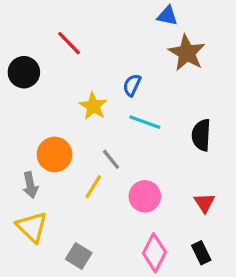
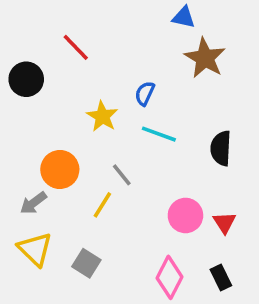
gray arrow: (30, 185) -> (33, 203), turned 65
pink circle: (145, 196) -> (185, 215), moved
gray square: (79, 256) -> (86, 263), moved

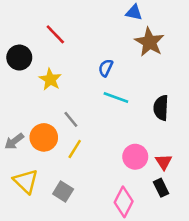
yellow star: (102, 116) -> (50, 79), moved
orange circle: (60, 169) -> (44, 137), moved
gray line: (122, 175) -> (71, 119), moved
gray arrow: (33, 203) -> (14, 141), moved
black rectangle: (221, 277) -> (161, 188), moved

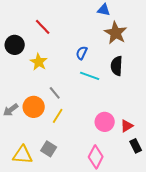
black semicircle: (161, 108) -> (117, 66), moved
red triangle: (164, 162) -> (127, 126), turned 32
yellow triangle: (26, 181) -> (23, 155), moved, turned -40
black rectangle: (161, 188) -> (136, 146), moved

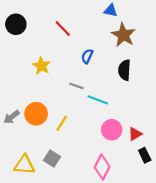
red line: (43, 27) -> (63, 29), moved
black circle: (15, 45) -> (16, 24), moved
cyan line: (90, 76) -> (98, 100), moved
gray line: (55, 93) -> (77, 86), moved, turned -32

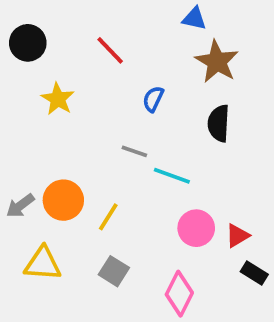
yellow star: (41, 66) -> (58, 99), moved
black rectangle: (145, 155) -> (254, 273), turned -32
gray square: (52, 158) -> (114, 271), moved
yellow triangle: (24, 165) -> (43, 264), moved

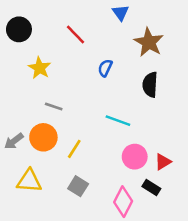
blue triangle: (194, 19) -> (121, 13), moved, turned 42
gray line: (134, 151) -> (54, 106), moved
black rectangle: (254, 273) -> (151, 187), moved

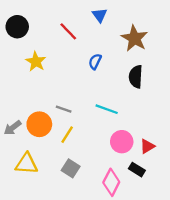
blue triangle: (121, 13) -> (100, 15), moved
gray line: (54, 106) -> (64, 109), moved

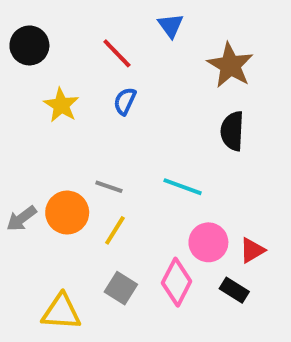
blue semicircle: (95, 62) -> (125, 101), moved
yellow triangle: (27, 164) -> (61, 312), moved
pink diamond: (111, 182) -> (177, 282), moved

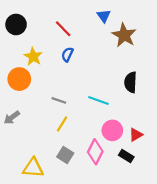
blue triangle: (171, 26) -> (104, 16), moved
black semicircle: (232, 131) -> (131, 82), moved
orange circle: (67, 213) -> (19, 79), moved

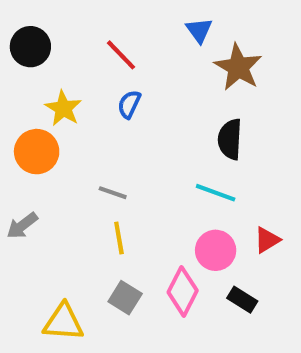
black semicircle: (131, 82) -> (230, 139), moved
cyan line: (98, 100) -> (216, 193), moved
yellow line: (62, 124) -> (119, 238), turned -42
red triangle: (136, 135) -> (267, 240), moved

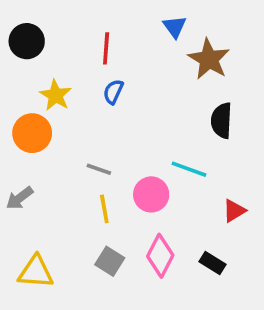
red line: (121, 55) -> (106, 48), turned 48
black semicircle: (230, 139) -> (222, 121), moved
pink circle: (216, 250) -> (151, 194), moved
yellow triangle: (63, 322) -> (36, 272), moved

